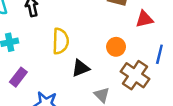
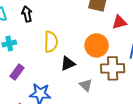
orange circle: (116, 47) -> (97, 45), size x1.5
brown cross: (135, 75) -> (113, 68), turned -35

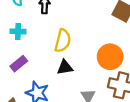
black triangle: (68, 64) -> (65, 67), moved

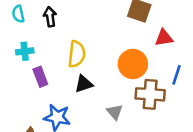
purple rectangle: (19, 64) -> (40, 77), moved, turned -63

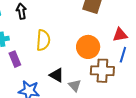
red triangle: (164, 38) -> (120, 35), moved
black triangle: (84, 84) -> (57, 75), moved, turned 49

